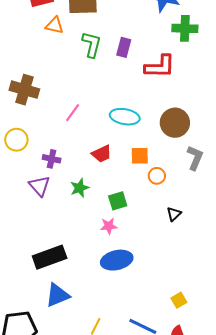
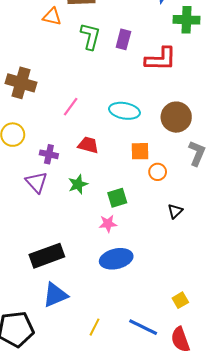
red trapezoid: (102, 154) -> (88, 145), moved, turned -140

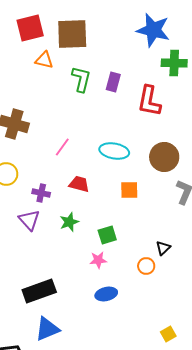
red L-shape: (161, 59) -> (149, 101), turned 100
orange circle: (158, 172) -> (146, 266), moved
blue ellipse: (116, 259) -> (106, 294), size x0.7

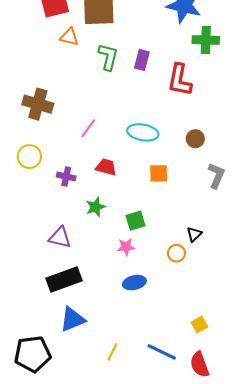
brown circle: (164, 157) -> (195, 139), size x0.6
purple triangle: (29, 220) -> (60, 237), moved, turned -35

